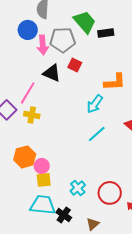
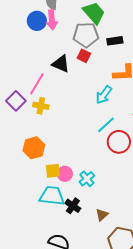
black rectangle: (106, 33) -> (115, 41), moved
gray pentagon: (63, 40) -> (86, 35), moved
pink arrow: (43, 45) -> (52, 20), moved
pink circle: (42, 166) -> (65, 174), moved
red circle: (110, 193) -> (119, 142), moved

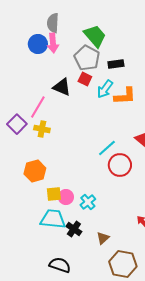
gray pentagon: (86, 35) -> (87, 58), turned 30
cyan arrow: (104, 95) -> (105, 89), moved

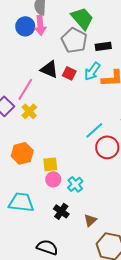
red square: (85, 79) -> (69, 73), moved
yellow cross: (42, 129) -> (29, 111), turned 35
yellow square: (54, 194) -> (50, 164), moved
cyan trapezoid: (53, 219) -> (21, 202), moved

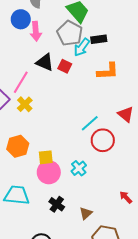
pink arrow: (40, 25) -> (36, 31), moved
cyan arrow: (92, 71) -> (82, 47), moved
pink circle: (53, 179) -> (49, 172), size x1.5
cyan cross: (75, 184) -> (79, 168), moved

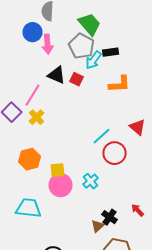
black cross: (57, 204) -> (110, 217), moved

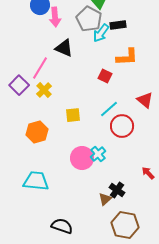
red square: (76, 79) -> (105, 76), moved
yellow square: (58, 170) -> (73, 115), moved
pink circle: (60, 185) -> (82, 158), moved
red arrow: (138, 210) -> (148, 173), moved

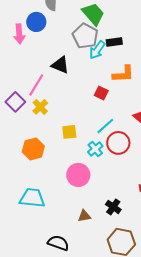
pink arrow: (55, 17) -> (19, 34), moved
cyan cross: (98, 154) -> (95, 149), moved
brown triangle: (105, 199) -> (84, 216), moved, turned 32

